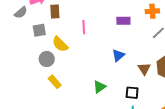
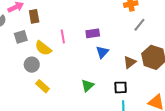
purple rectangle: (123, 21) -> (93, 33), moved
pink line: (84, 27) -> (63, 36), moved
brown triangle: (144, 69) -> (130, 62), turned 32

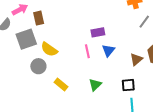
pink line: (63, 36) -> (87, 51), moved
gray square: (21, 37) -> (26, 39), size x1.5
yellow rectangle: (42, 86) -> (61, 84), moved

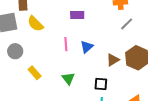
purple rectangle: (98, 32) -> (77, 15), moved
yellow semicircle: (49, 49) -> (35, 24), moved
green triangle: (95, 85) -> (68, 78), turned -32

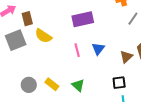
purple rectangle: (77, 15) -> (83, 19), size x1.5
gray circle: (15, 51) -> (29, 85), moved
green triangle: (68, 78) -> (78, 85), moved

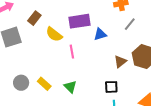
brown rectangle: (27, 19) -> (34, 18), moved, turned 48
yellow semicircle: (43, 36) -> (54, 34), moved
blue triangle: (98, 49) -> (100, 34), moved, turned 32

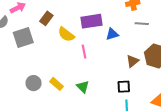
gray line: (130, 24) -> (142, 24), turned 56

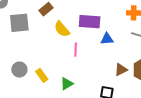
green triangle: (83, 87) -> (67, 84), turned 32

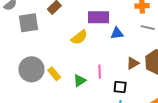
yellow semicircle: (62, 29) -> (79, 37), moved, turned -84
pink line: (76, 50) -> (100, 72), moved
gray circle: (19, 70) -> (31, 69), size x1.6

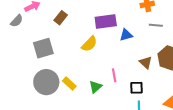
gray square: (29, 23) -> (43, 48), moved
brown triangle: (133, 63) -> (146, 62), turned -40

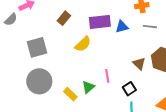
brown rectangle: (61, 18) -> (64, 18), moved
blue triangle: (126, 35) -> (122, 27), moved
yellow rectangle: (69, 83) -> (70, 94), moved
black square: (136, 88) -> (129, 89), turned -32

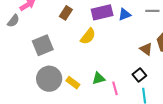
pink line: (107, 76) -> (115, 88), moved
green triangle: (88, 87) -> (99, 78), turned 32
yellow rectangle: (70, 94) -> (73, 83), moved

